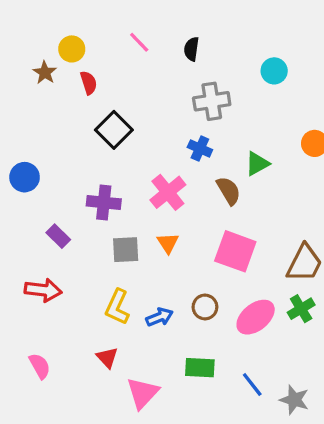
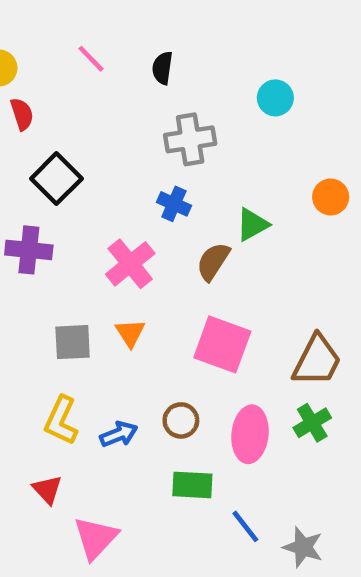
brown semicircle: (229, 191) -> (213, 261), turned -116
purple cross: (104, 202) -> (29, 250), moved
pink ellipse: (256, 317) -> (250, 434), turned -45
green rectangle: (200, 368) -> (192, 485), moved

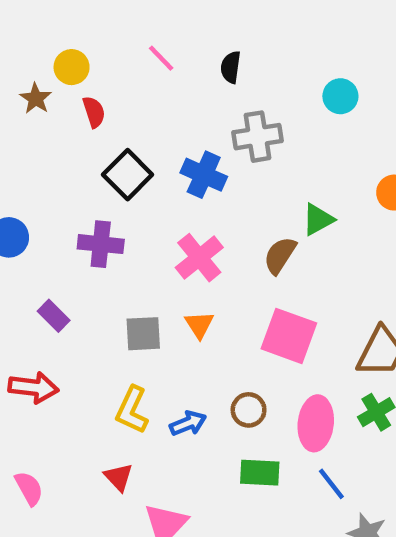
blue cross: (174, 204) -> (204, 175), moved, size x1.4
blue line: (245, 526) -> (331, 484), moved

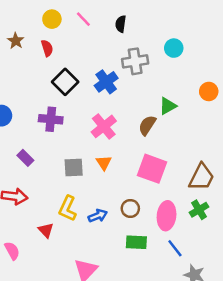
yellow circle: (72, 67) -> (52, 19), moved
cyan circle: (340, 96) -> (174, 48), moved
blue cross: (204, 175) -> (106, 82), turned 30
red triangle: (119, 477) -> (46, 230), moved

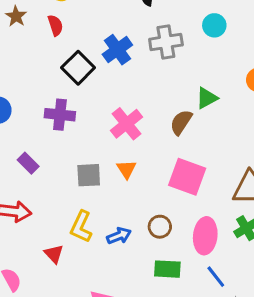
blue cross: (106, 82) -> (117, 50), moved

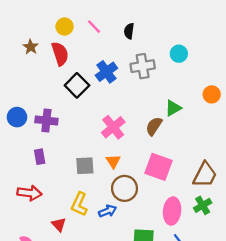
red semicircle: (55, 25) -> (60, 54), size x1.5
purple cross: (60, 115) -> (46, 120), moved
purple rectangle: (28, 163) -> (40, 157), turned 35
brown circle: (160, 227) -> (125, 188), moved, size x1.5

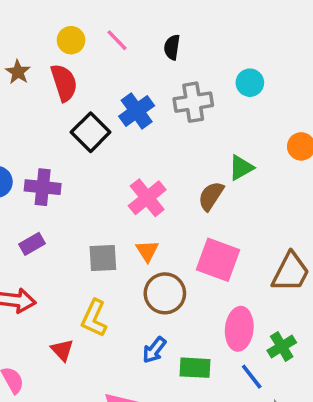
purple rectangle: (40, 157) -> (32, 244), turned 70
green cross: (203, 205) -> (282, 346), moved
blue arrow: (108, 211) -> (154, 350), moved, turned 150

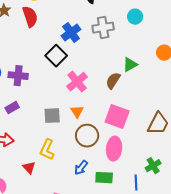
black square: (91, 132) -> (56, 56), moved
pink ellipse: (239, 329) -> (114, 149), moved
blue line: (252, 377) -> (136, 183), turned 35

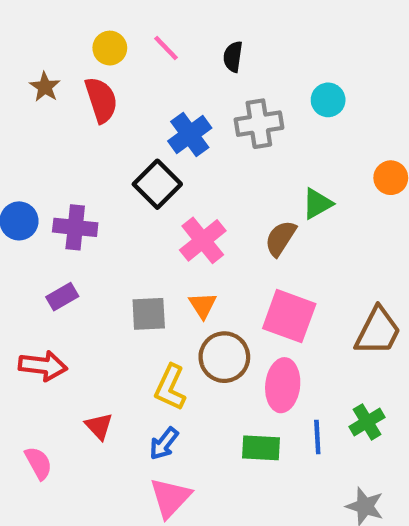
yellow L-shape: (47, 150) -> (170, 387), moved
blue arrow: (81, 168) -> (164, 444), moved
blue line: (136, 183) -> (317, 437), moved

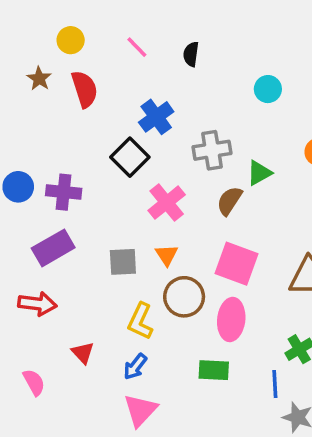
yellow circle: (110, 48) -> (71, 40), moved
gray cross: (259, 124) -> (212, 150), moved
purple rectangle: (62, 297) -> (53, 248), size x1.6
blue line: (317, 437) -> (275, 384), moved

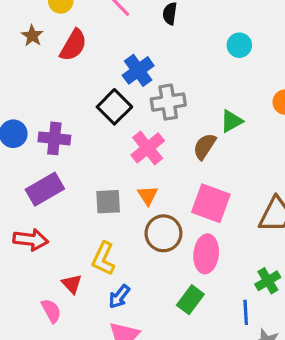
red semicircle: (85, 89) -> (73, 45), turned 48
gray cross: (212, 150) -> (168, 102), moved
yellow L-shape: (140, 321) -> (103, 259), moved
green rectangle: (214, 370) -> (190, 300), turned -56
pink semicircle: (34, 382) -> (51, 311), moved

